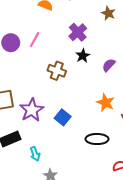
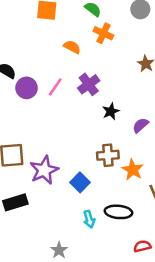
purple cross: (78, 32) -> (89, 84), moved
brown cross: (57, 71) -> (108, 155), moved, turned -30
cyan arrow: (35, 154) -> (89, 219), moved

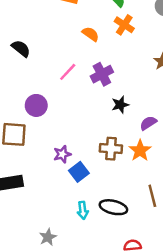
purple circle: (27, 88) -> (36, 105), moved
purple star: (44, 170) -> (62, 154), moved, size x0.6
orange star: (133, 170) -> (140, 150), moved

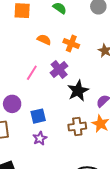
orange cross: (124, 25) -> (71, 43), moved
black star: (120, 105) -> (78, 91), size x1.5
blue square: (79, 172) -> (38, 116), moved, turned 35

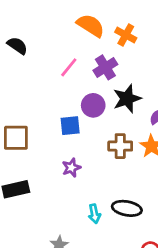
orange semicircle: (44, 40) -> (91, 25), size x1.5
purple circle: (12, 104) -> (93, 105), moved
purple star: (40, 138) -> (71, 168), moved

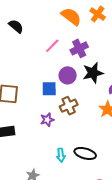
orange cross: (126, 35) -> (98, 14), moved
brown cross: (120, 146) -> (69, 106), moved, turned -30

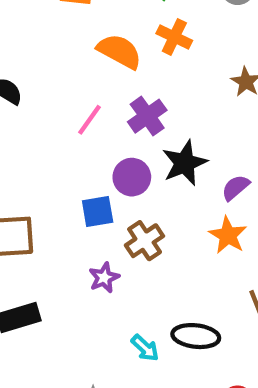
cyan arrow: (61, 155) -> (145, 348), turned -32

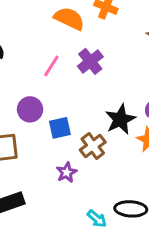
black star: (185, 163) -> (120, 119), moved
purple circle: (132, 177) -> (30, 109), moved

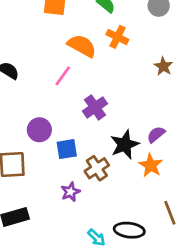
purple cross: (90, 61) -> (95, 107), moved
pink line: (51, 66) -> (63, 76), moved

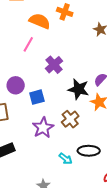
black star: (125, 145) -> (78, 89), turned -30
brown cross: (97, 168) -> (70, 119), moved
purple star: (70, 192) -> (43, 128), size x1.5

